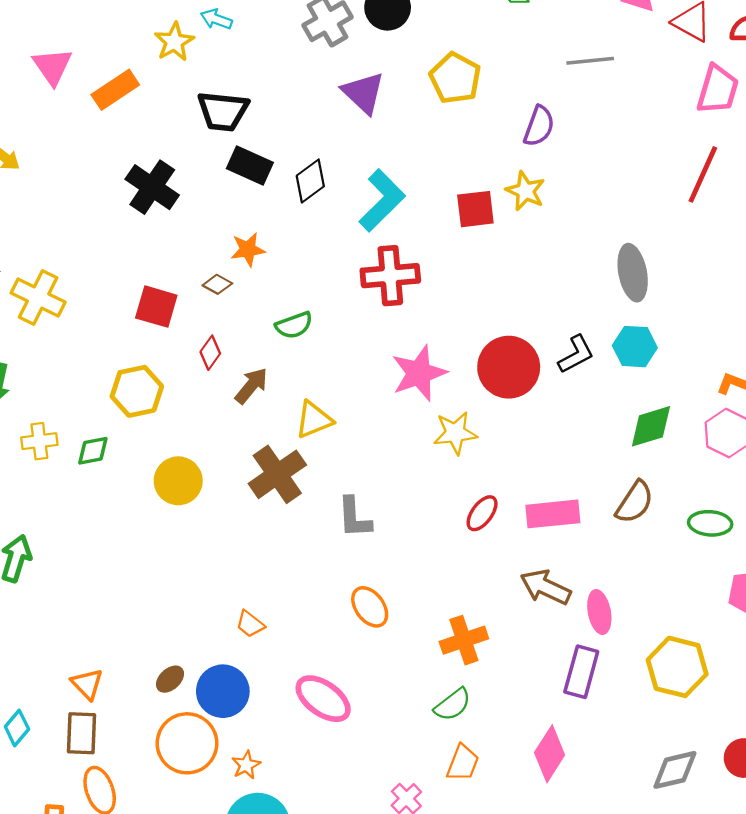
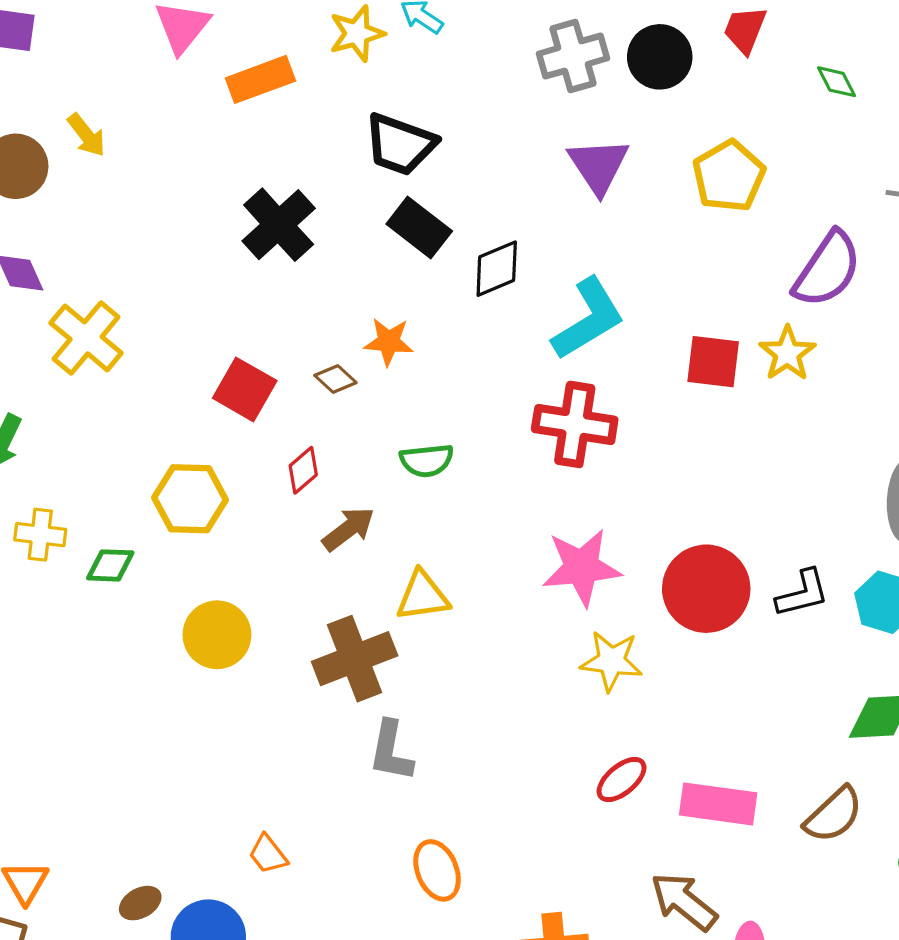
purple semicircle: (539, 126) -> (827, 269), size x1.4
gray L-shape: (354, 518) -> (391, 751), moved

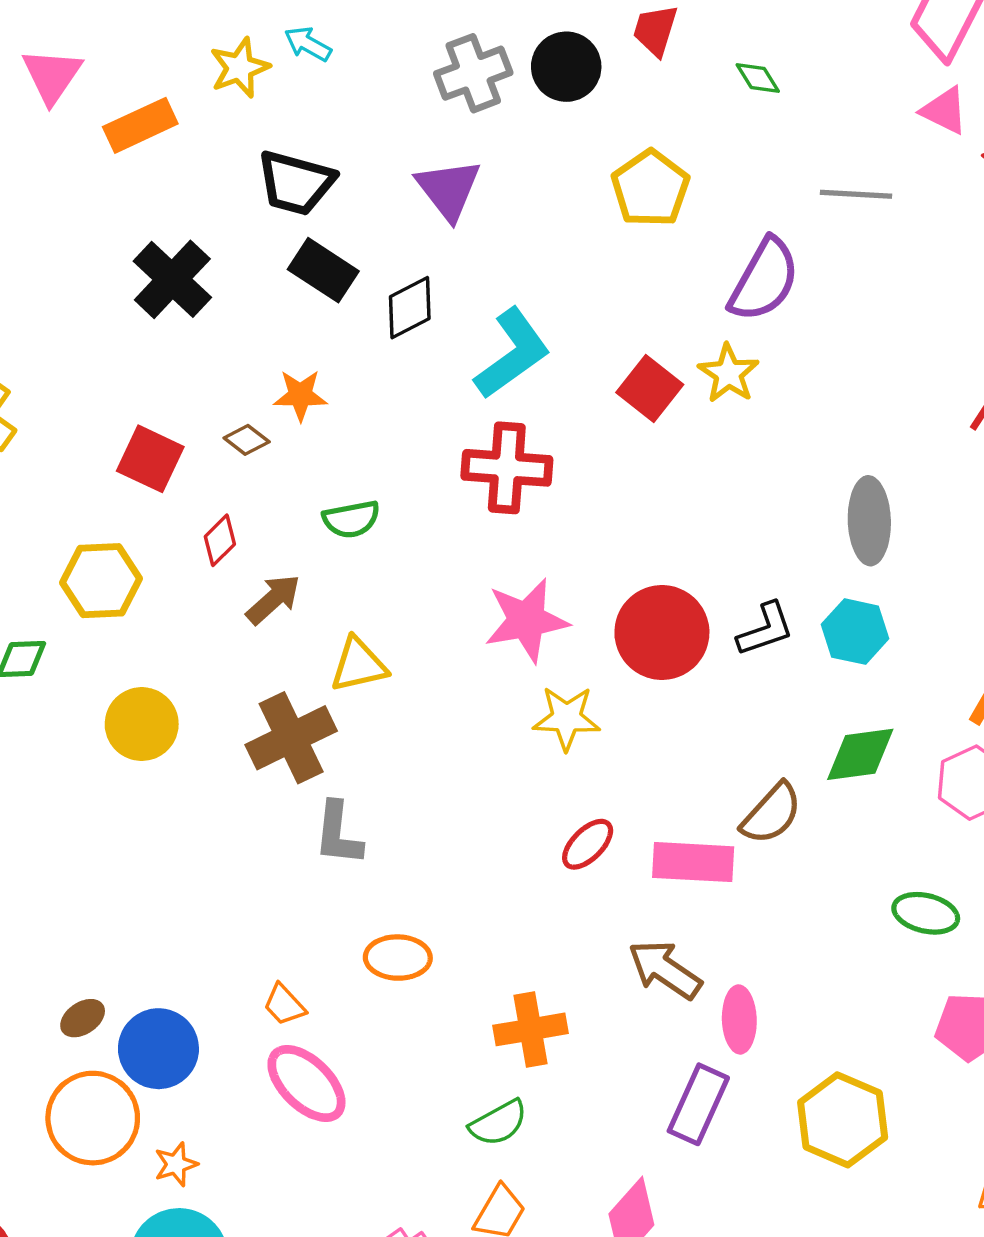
purple triangle: (598, 166) -> (449, 189), moved
red square: (713, 362) -> (650, 389), turned 36
brown semicircle: (834, 815) -> (772, 814), moved
orange trapezoid: (268, 854) -> (284, 1005), moved
orange ellipse: (437, 870) -> (398, 958), turned -62

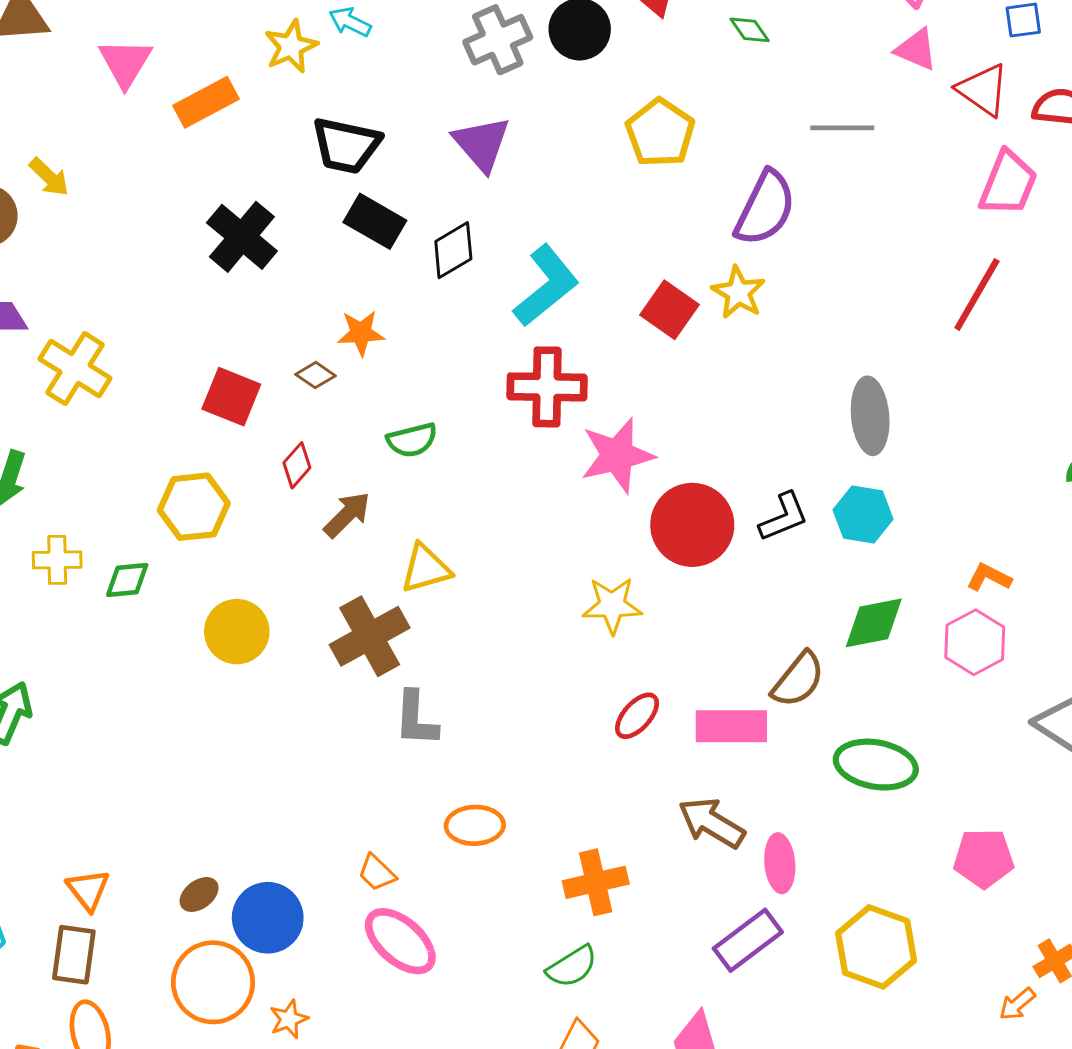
pink star: (527, 620) -> (617, 455), moved
green ellipse: (926, 913) -> (876, 765), moved, size x1.4
purple rectangle: (698, 1104) -> (748, 940), turned 32

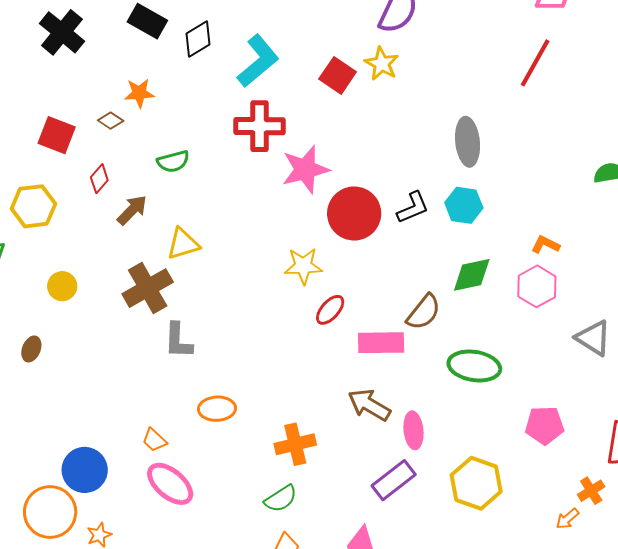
yellow circle: (237, 632) -> (62, 286), size x0.7
red ellipse: (637, 716) -> (330, 310), moved
brown ellipse: (199, 894) -> (31, 349), moved, turned -30

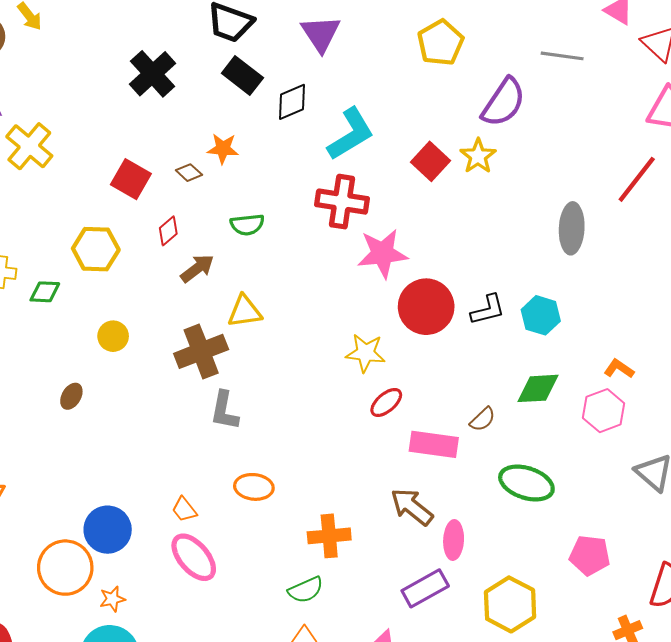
gray ellipse: (468, 142) -> (572, 228), moved
brown semicircle: (424, 312) -> (483, 419), size x0.7

